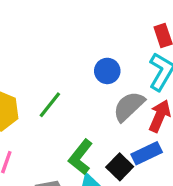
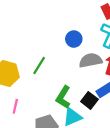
gray semicircle: (129, 106) -> (91, 60), turned 40

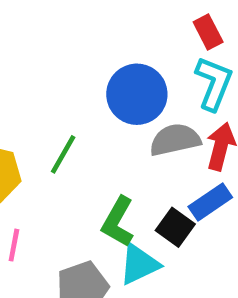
blue circle: (74, 39) -> (137, 94), size x1.6

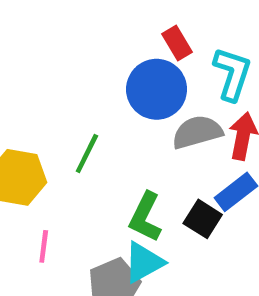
red rectangle: (208, 32) -> (177, 43), moved
cyan triangle: (139, 264) -> (144, 262), moved

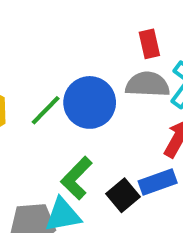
blue circle: (157, 89) -> (90, 102), moved
gray semicircle: (197, 132) -> (147, 84), moved

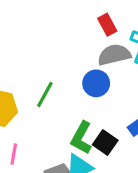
blue circle: (90, 102) -> (96, 83), moved, size x0.7
black square: (123, 195) -> (105, 143), moved

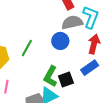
black square: (105, 143) -> (66, 80), turned 35

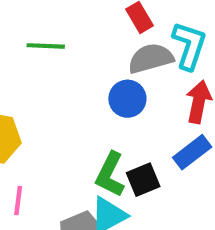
green line: (27, 48) -> (46, 46), moved, turned 66

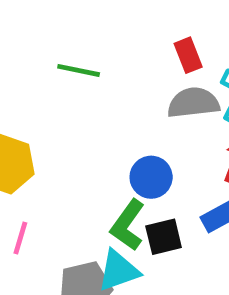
blue circle: (127, 99) -> (151, 177), moved

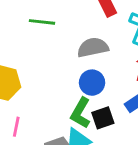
gray semicircle: (193, 103) -> (93, 47), moved

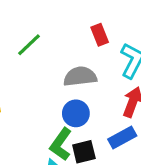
green line: (42, 22) -> (29, 45), turned -55

